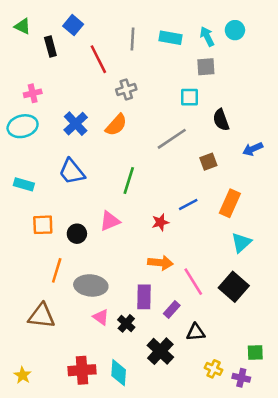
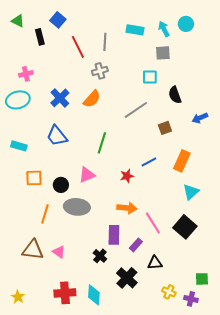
gray line: (133, 39) -> (105, 42), moved
gray ellipse: (91, 285) -> (77, 207), moved
pink triangle: (101, 317) -> (59, 252), moved

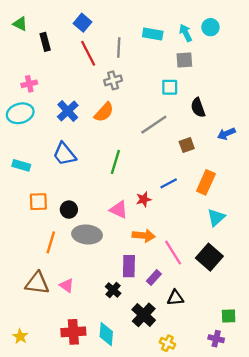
blue square: (58, 20) -> (82, 23), moved
pink triangle: (87, 175) -> (119, 210), moved, turned 48
yellow cross: (169, 292) -> (167, 343), moved

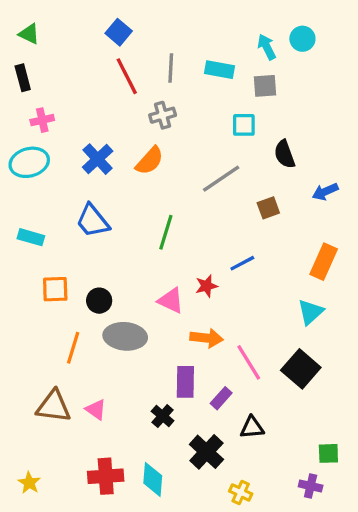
cyan rectangle: (153, 34) -> (219, 70), moved
black rectangle: (45, 42) -> (23, 78), moved
orange rectangle: (206, 182) -> (324, 262), moved

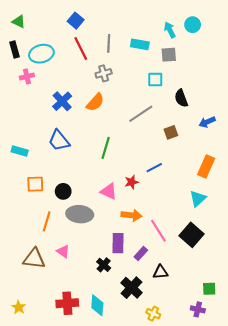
cyan ellipse: (29, 162) -> (41, 54), moved
pink triangle: (96, 410) -> (63, 251), moved

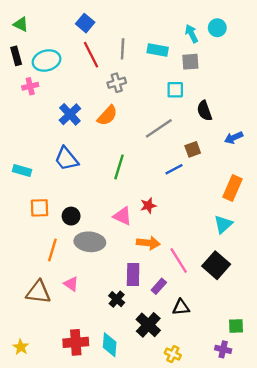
blue line: (154, 168) -> (174, 169), moved

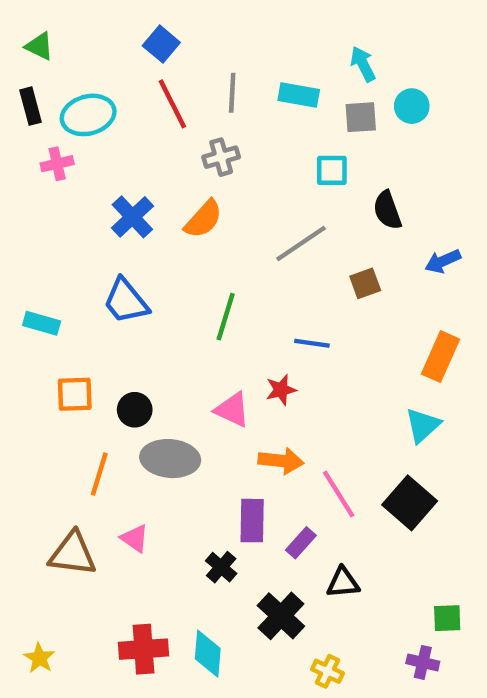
cyan circle: (217, 28) -> (412, 106), moved
blue line: (174, 169) -> (312, 343), moved, turned 36

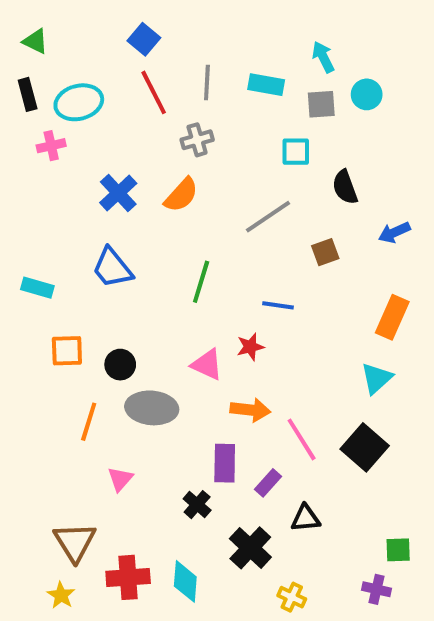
pink triangle: (135, 538) -> (120, 479), turned 36
brown triangle: (73, 554) -> (75, 542), moved, turned 51
yellow star: (39, 658) -> (61, 595), moved

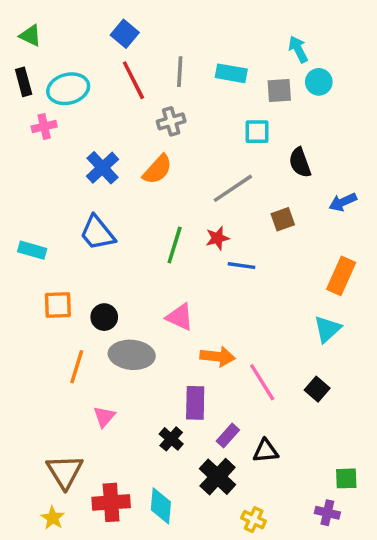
cyan arrow: (323, 57) -> (298, 49), moved
red star: (250, 347) -> (218, 238), moved
black square: (365, 447) -> (317, 389), size x0.6
purple rectangle: (268, 483) -> (228, 435), moved

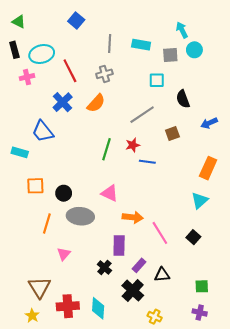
red line: (133, 80) -> (70, 71), moved
blue trapezoid: (97, 233) -> (43, 131), moved
green square: (346, 478) -> (202, 286), moved

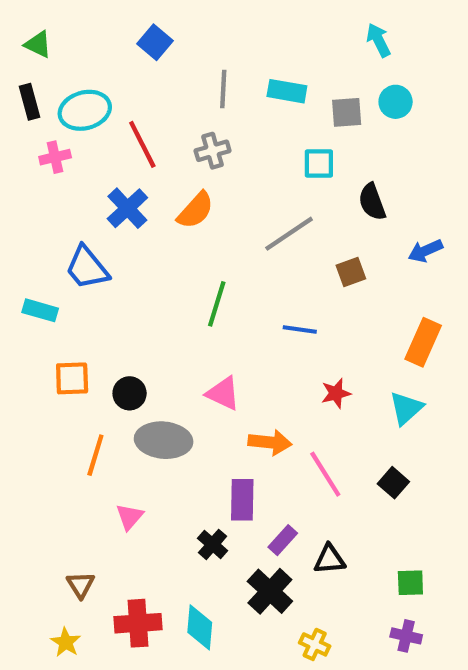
cyan arrow: (182, 30) -> (378, 40), moved
red star: (133, 145) -> (336, 393), moved
brown triangle: (40, 287) -> (81, 585), size x0.6

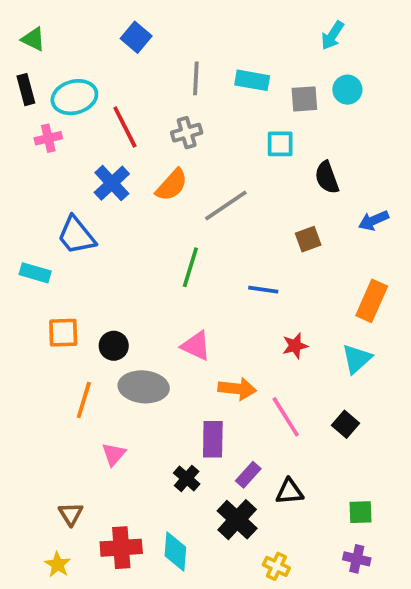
cyan arrow: (378, 40) -> (332, 35), turned -120
gray line: (289, 234) -> (226, 206), moved

